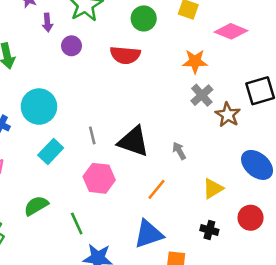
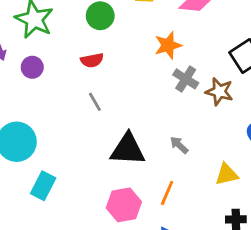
red semicircle: (125, 55) -> (92, 60), size x0.7
gray line: (92, 135) -> (95, 102), moved
pink hexagon: (99, 178) -> (124, 205), moved
yellow triangle: (213, 189) -> (227, 174), turned 35

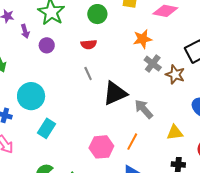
gray arrow: (179, 145) -> (144, 109), size x1.5
black triangle: (128, 149) -> (115, 93), moved, turned -32

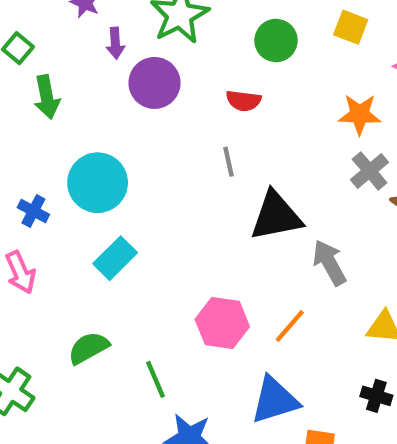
purple circle: (47, 45) -> (154, 83), size x1.5

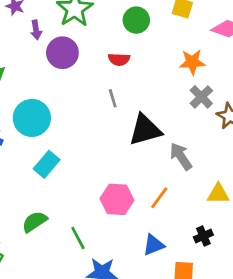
black cross: (376, 396) -> (203, 236), moved, turned -36
blue triangle: (275, 400) -> (154, 245), size x0.7

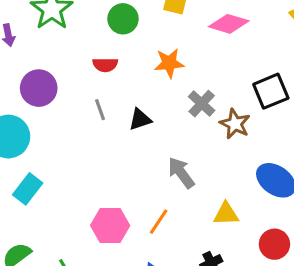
purple circle: (62, 53) -> (39, 88), moved
orange star: (192, 62) -> (169, 63), moved
black triangle: (145, 130) -> (140, 119), moved, size x0.6

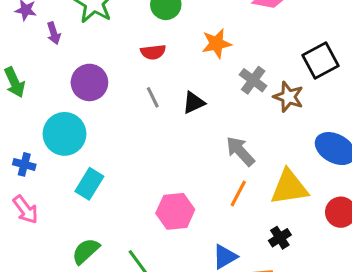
yellow triangle: (226, 214) -> (289, 187), size x1.5
orange line: (159, 222) -> (238, 193), moved

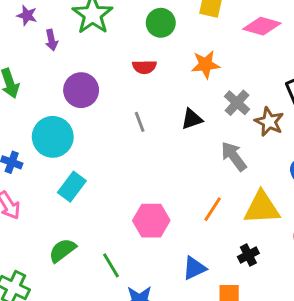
gray line: (153, 97) -> (140, 122), moved
black triangle: (194, 103) -> (192, 119), moved
gray arrow: (240, 151) -> (234, 156), moved

